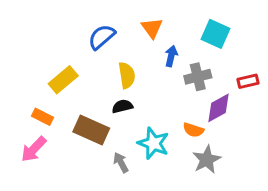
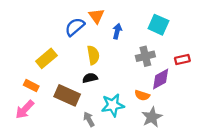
orange triangle: (152, 28) -> (96, 16), moved
blue arrow: (171, 56) -> (117, 31), moved
cyan star: (153, 143) -> (113, 105), turned -30

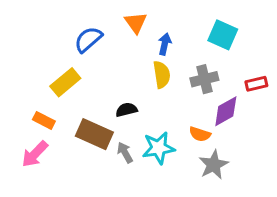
blue semicircle: (75, 27) -> (88, 39), moved
yellow semicircle: (93, 55) -> (162, 75), moved
gray arrow: (89, 119) -> (125, 152), moved

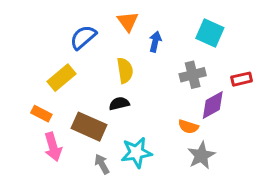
yellow semicircle: (162, 75) -> (125, 70), moved
cyan star: (159, 148) -> (136, 153), moved
gray arrow: (125, 152) -> (102, 164), moved
pink arrow: (35, 154) -> (53, 147), moved, turned -60

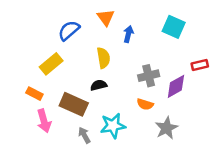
gray cross: (193, 75) -> (149, 76), moved
orange semicircle: (188, 127) -> (145, 104), moved

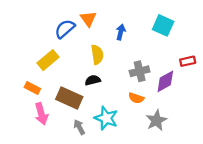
orange triangle: (106, 17) -> (88, 19), moved
cyan star: (113, 126) -> (106, 118), turned 30

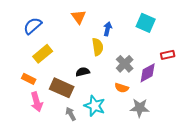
blue semicircle: (65, 29) -> (33, 26), moved
yellow semicircle: (97, 54) -> (98, 47), moved
gray cross: (140, 71) -> (125, 64), turned -30
gray star: (156, 120) -> (140, 108), turned 30

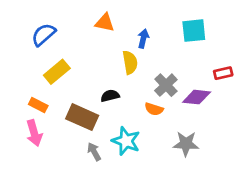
orange triangle: (79, 17) -> (105, 23), turned -42
cyan square: (146, 23) -> (194, 31), turned -30
purple diamond: (148, 73) -> (197, 97), turned 35
orange semicircle: (122, 88) -> (154, 109), moved
pink arrow: (37, 102) -> (34, 133), moved

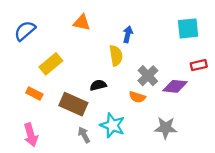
orange triangle: (105, 23) -> (82, 22), moved
cyan square: (194, 31) -> (188, 28), moved
blue semicircle: (43, 35) -> (25, 31), moved
pink arrow: (34, 133) -> (31, 135), moved

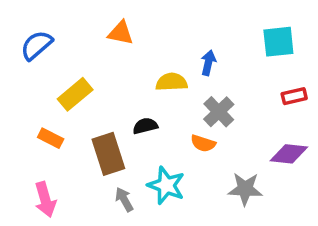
blue arrow: (128, 34) -> (208, 63), moved
yellow semicircle: (116, 56) -> (171, 82), turned -84
purple diamond: (175, 86) -> (289, 154), moved
brown rectangle: (73, 104) -> (108, 154), turned 48

